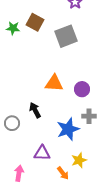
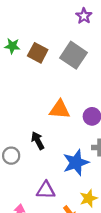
brown square: (35, 22) -> (38, 53), moved
gray square: (66, 36) -> (73, 55), turned -35

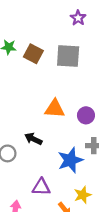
gray square: (73, 55) -> (68, 56), turned -30
black arrow: (38, 141) -> (33, 139), turned -36

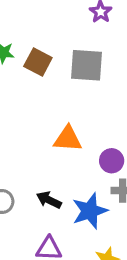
purple circle: (86, 115) -> (112, 161), moved
black arrow: (33, 139) -> (49, 200), moved

